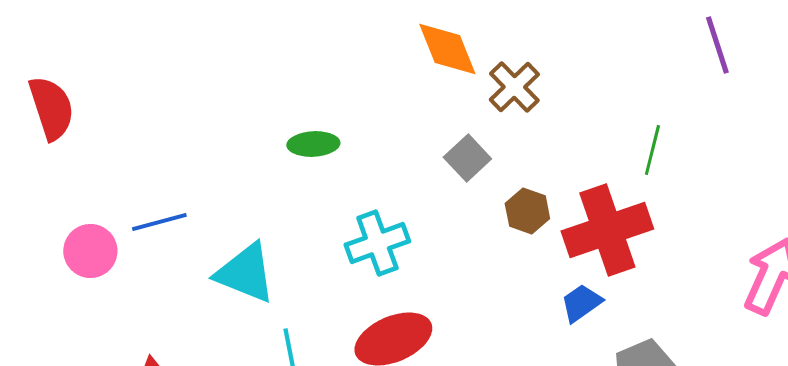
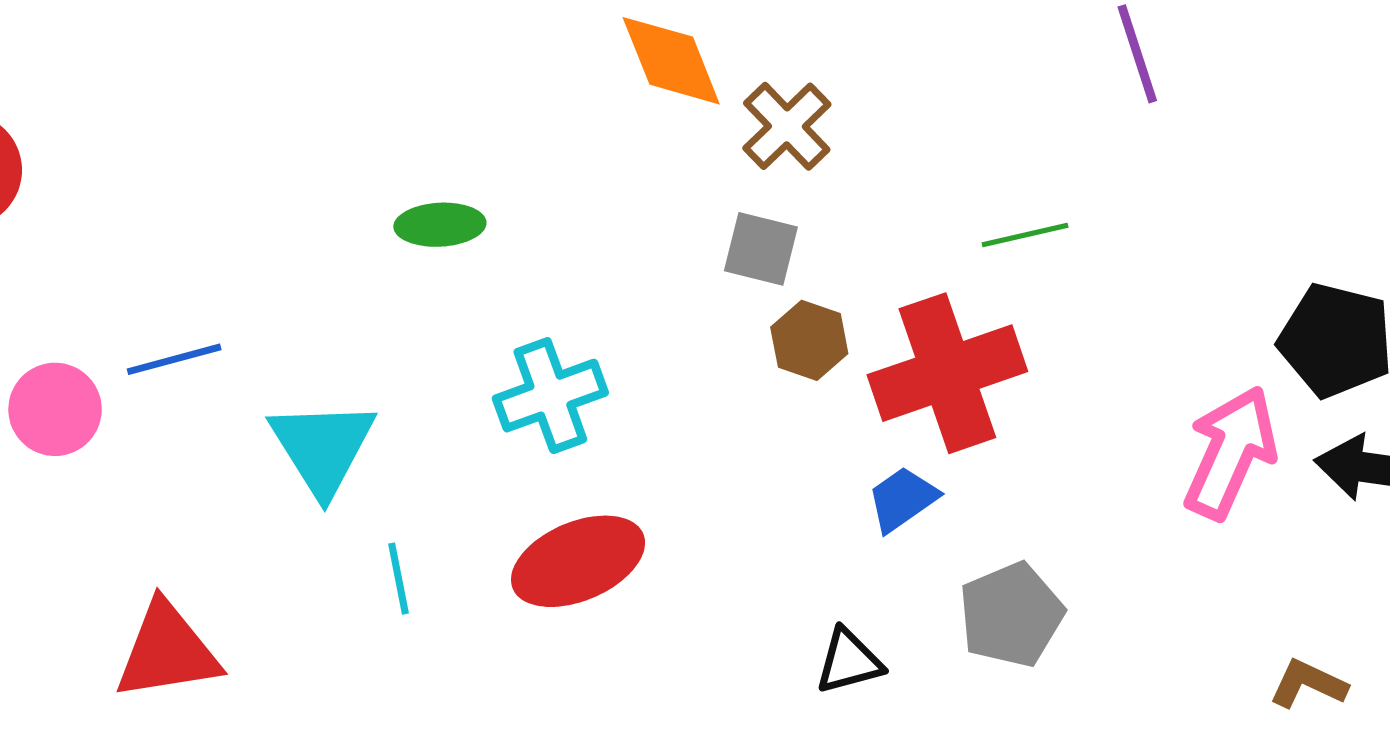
green line: (652, 150) -> (1025, 235), turned 63
gray square: (467, 158) -> (761, 249), moved, turned -33
cyan triangle: (245, 273) -> (323, 447), turned 36

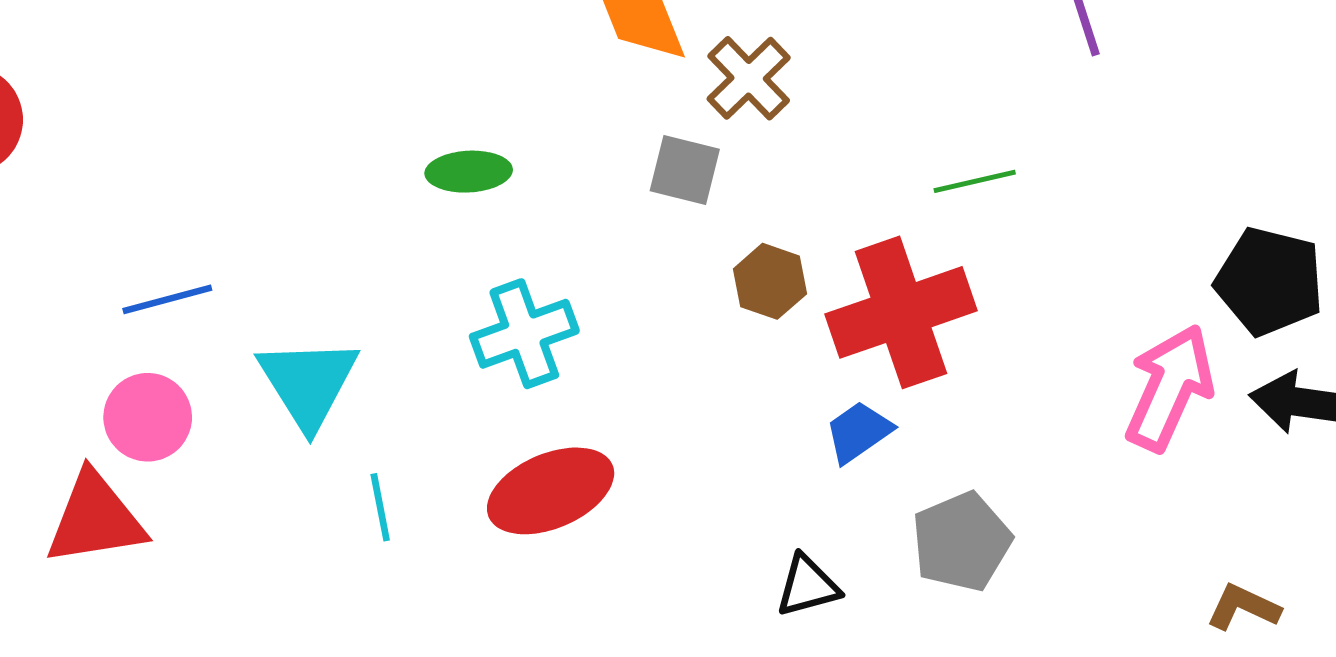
green ellipse: (440, 225) -> (469, 172), moved
gray square: (761, 249) -> (685, 170), moved
pink circle: (55, 409) -> (148, 417), moved
red triangle: (167, 651) -> (95, 519), moved

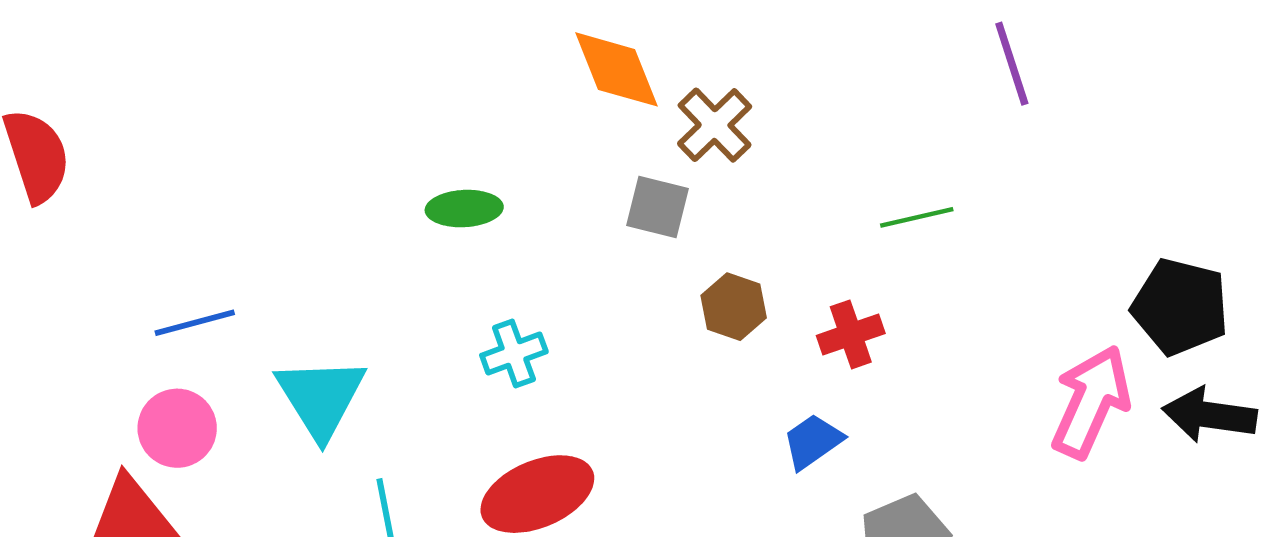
red cross: (901, 312) -> (851, 334), size x0.5
cyan cross: (524, 334) -> (514, 354), size x0.7

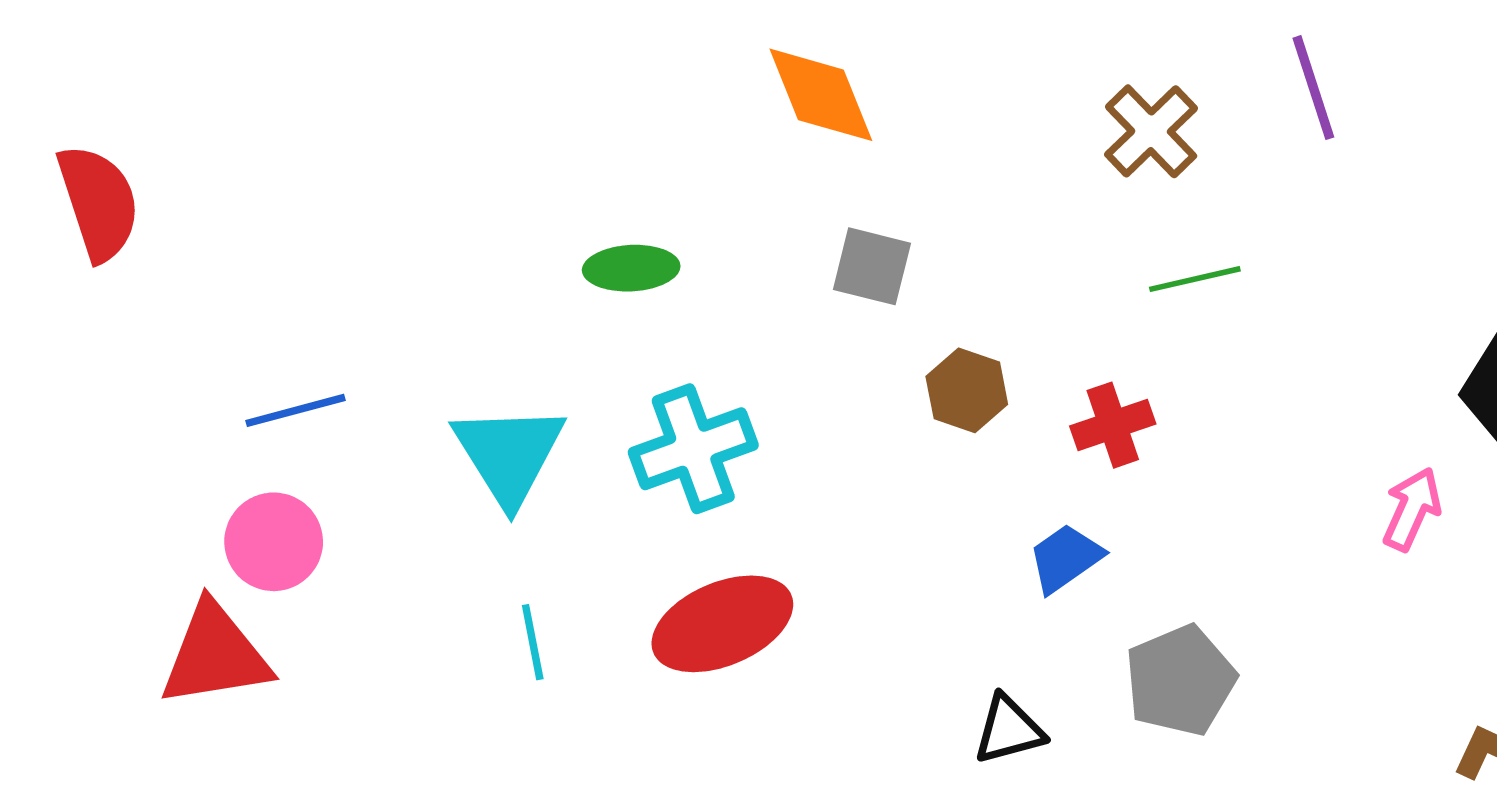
brown cross: (715, 125) -> (1151, 131), moved
cyan cross: (514, 354) -> (693, 449), size x1.5
cyan triangle: (321, 397) -> (509, 454), moved
pink arrow: (1091, 402) -> (1412, 509), size x0.6

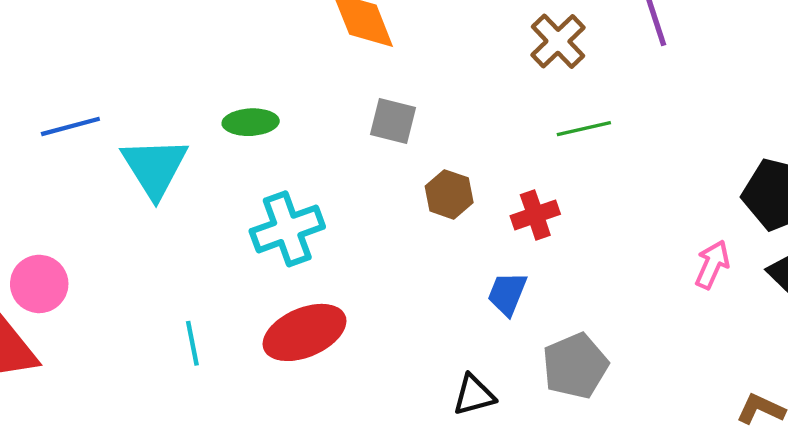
blue line: (296, 410) -> (70, 126), moved
cyan triangle: (509, 454) -> (155, 167), moved
blue trapezoid: (1065, 558) -> (507, 294), turned -33

